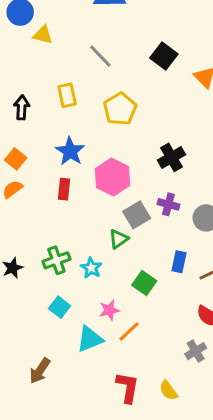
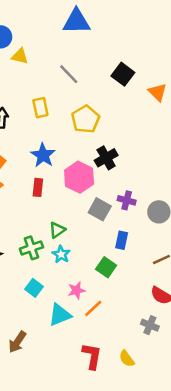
black cross: (171, 157) -> (106, 158), moved
gray square: (137, 215) -> (100, 209), turned -30
green triangle: (118, 239) -> (57, 230), moved
blue rectangle: (179, 262) -> (122, 240), moved
gray cross: (196, 351) -> (150, 325), turned -36

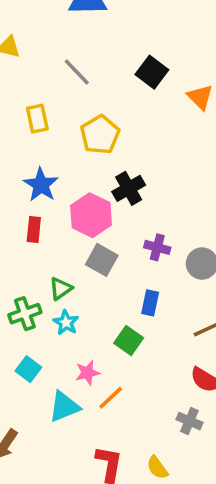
gray square: (100, 209) -> (102, 260), moved

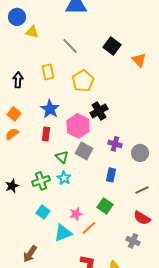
green triangle: (61, 289) -> (62, 157), moved, turned -40
cyan star: (66, 323) -> (64, 178), moved
green square: (129, 340) -> (105, 206), moved

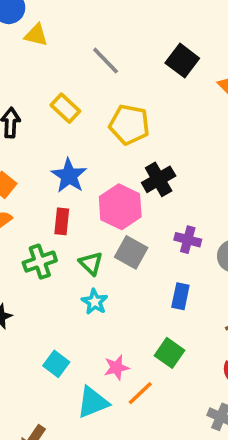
yellow rectangle: (48, 72) -> (65, 108), turned -35
yellow pentagon: (83, 81) -> (129, 125), turned -30
green cross: (41, 181) -> (40, 262), moved

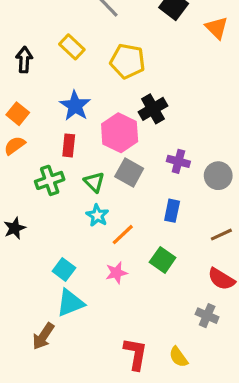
orange line: (140, 393) -> (123, 235), moved
cyan triangle: (93, 402) -> (70, 303), moved

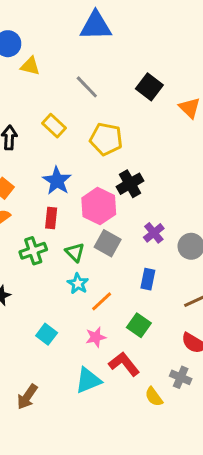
purple cross: (178, 161) -> (154, 233), turned 36
cyan triangle: (70, 303) -> (88, 380), moved
red L-shape: (135, 354) -> (124, 364), moved, turned -48
yellow semicircle: (178, 357) -> (154, 397), moved

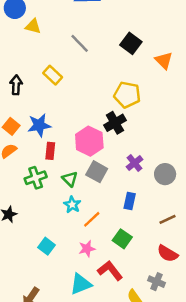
yellow pentagon: (106, 139) -> (127, 95), moved
blue star: (57, 181) -> (39, 125), moved, turned 30

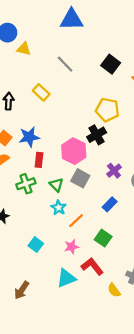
blue rectangle: (130, 201) -> (110, 204), turned 32

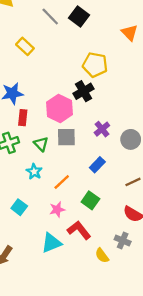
black square: (111, 64) -> (79, 16), moved
gray square: (80, 178) -> (66, 137), turned -30
cyan star: (59, 208) -> (34, 172), moved

